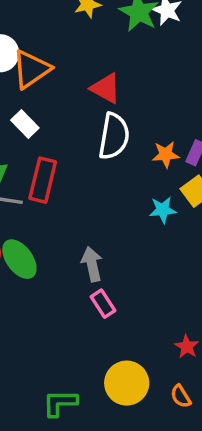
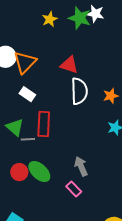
pink rectangle: (103, 304) -> (74, 189), moved

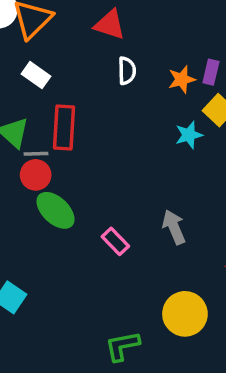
white semicircle: (79, 91) -> (127, 71), size x0.6
gray arrow: (81, 166) -> (174, 227), moved
red circle: (19, 172) -> (36, 175), moved

